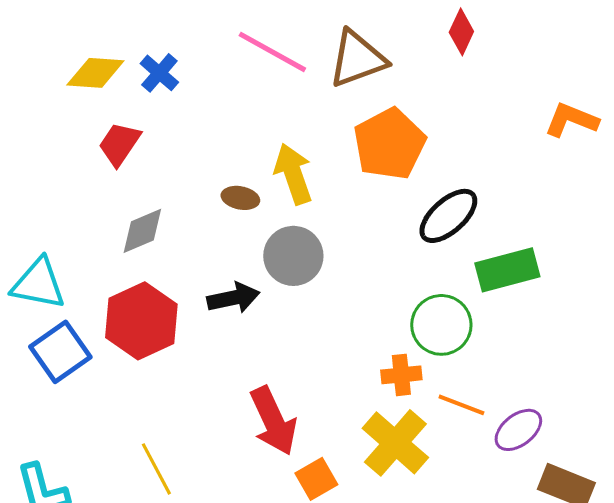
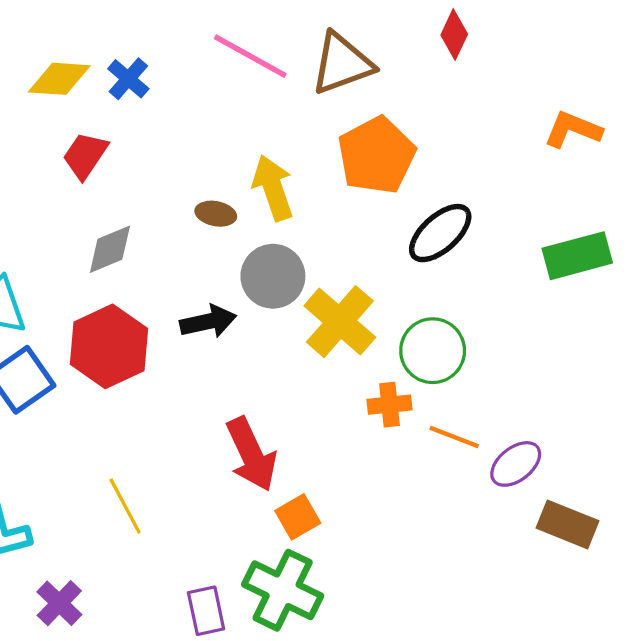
green rectangle: (507, 270) -> (577, 256), moved
yellow cross: (395, 443) -> (340, 322), moved

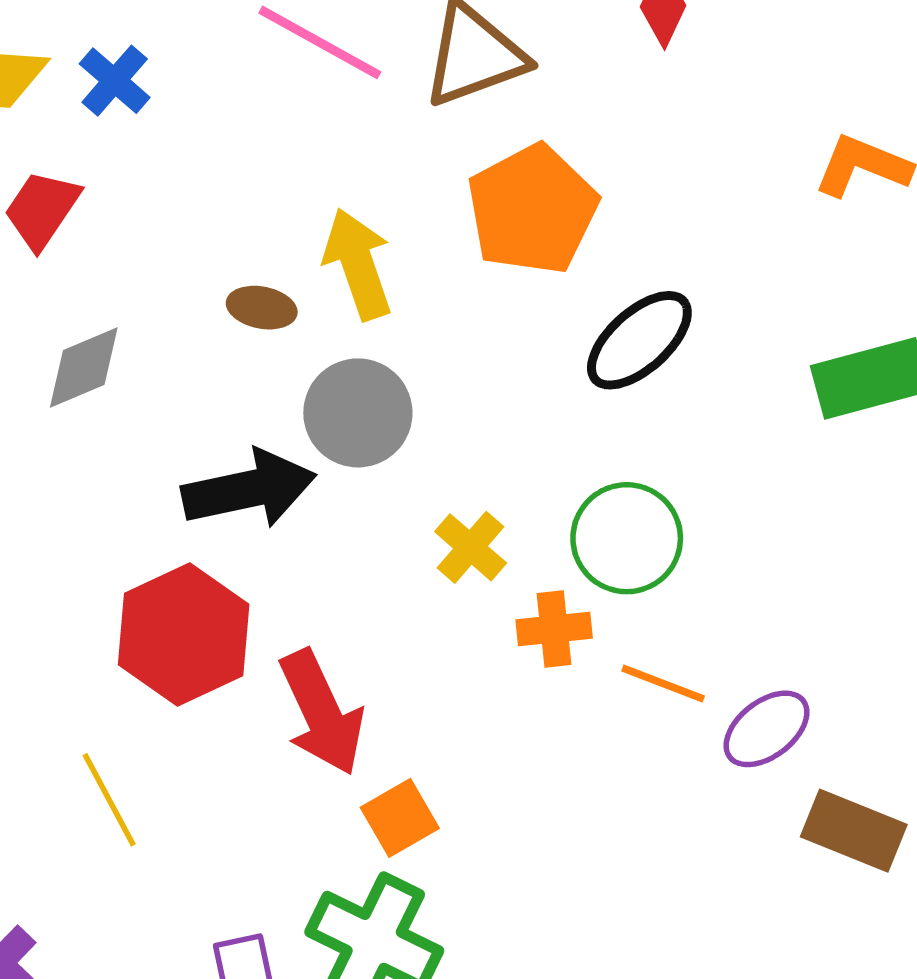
black arrow: (208, 322) -> (249, 489), size x1.4
yellow cross: (340, 322) -> (471, 547), moved, size x0.6
red hexagon: (109, 346) -> (184, 634), moved

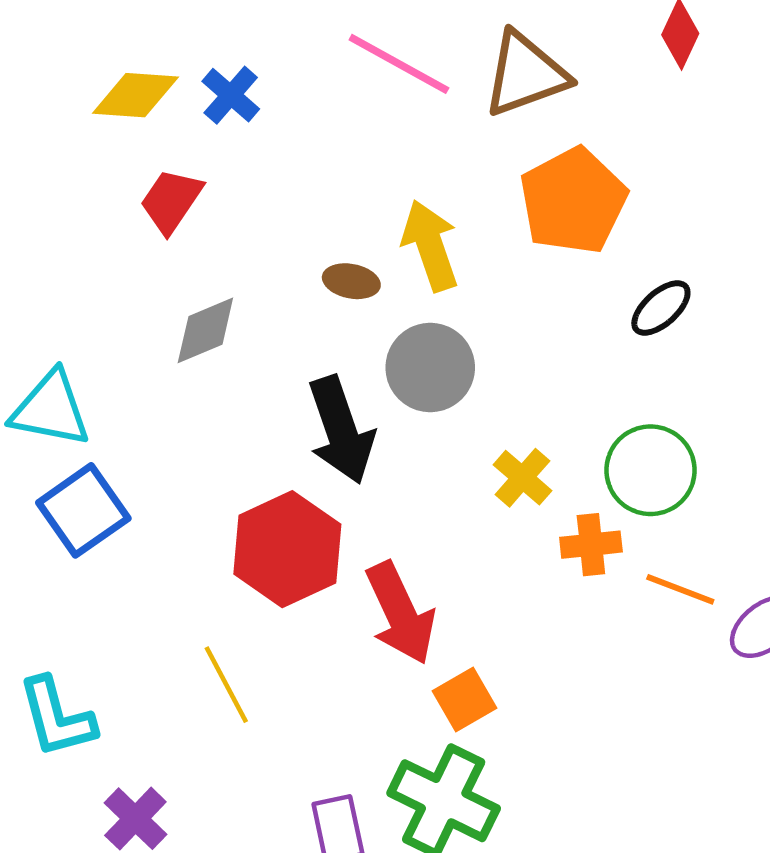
black ellipse: (639, 340) -> (661, 308), size x0.7
black arrow: (249, 489) -> (341, 430), turned 83

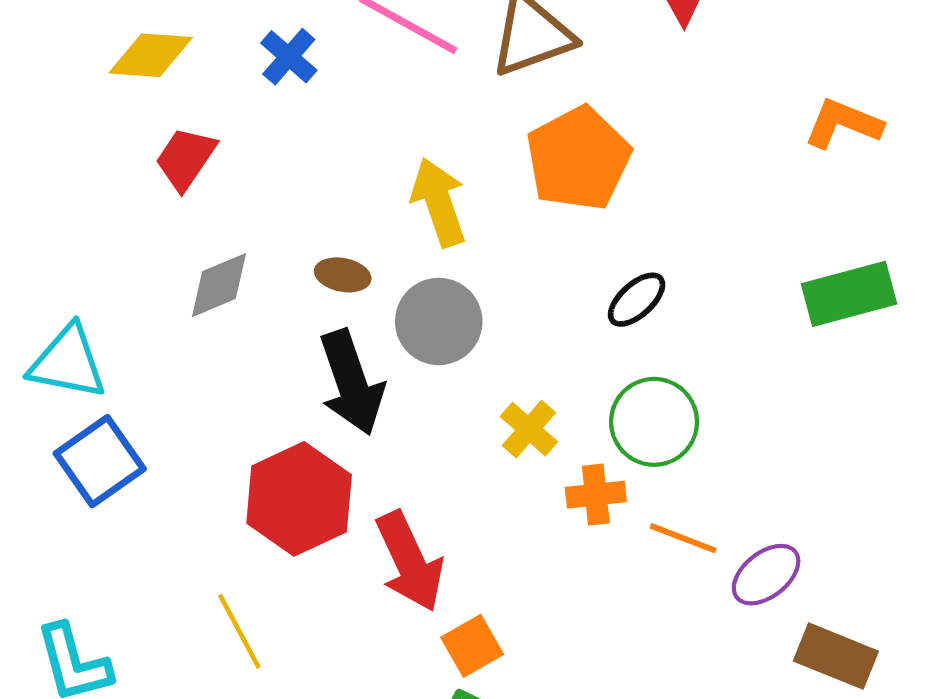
blue cross: (231, 95) -> (289, 57), moved
brown ellipse: (351, 281) -> (343, 275), moved
black ellipse: (661, 308) -> (637, 300), moved

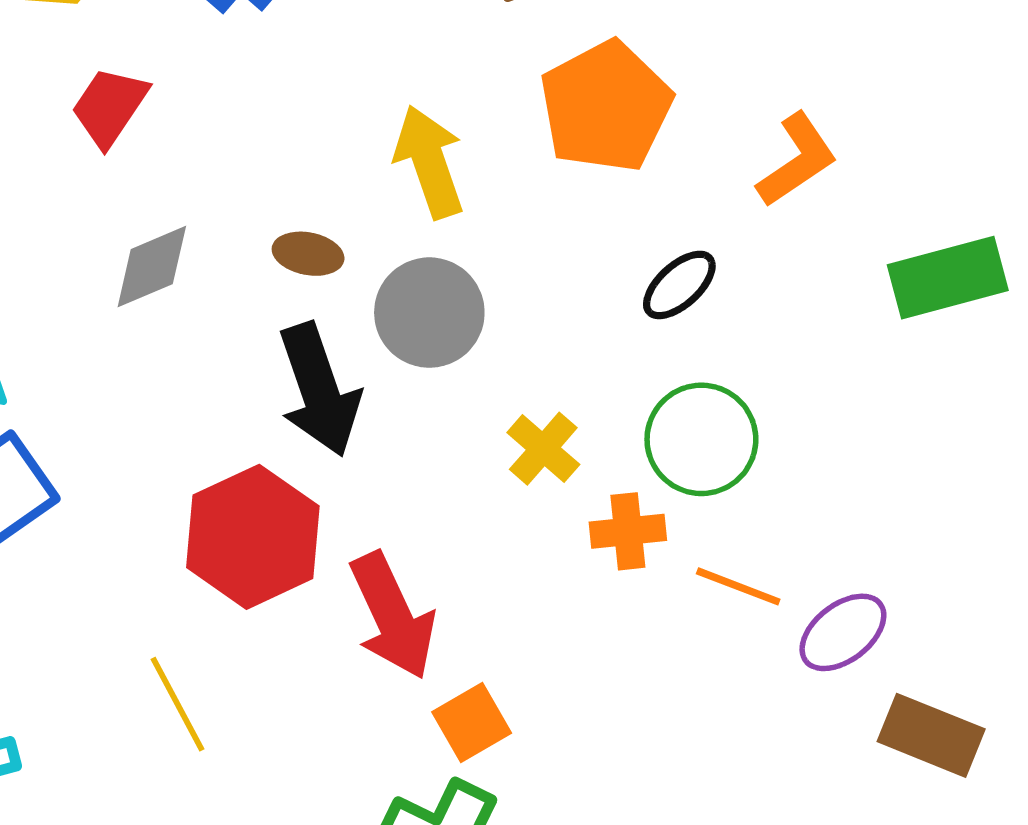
orange L-shape: (843, 124) -> (797, 160), moved, turned 124

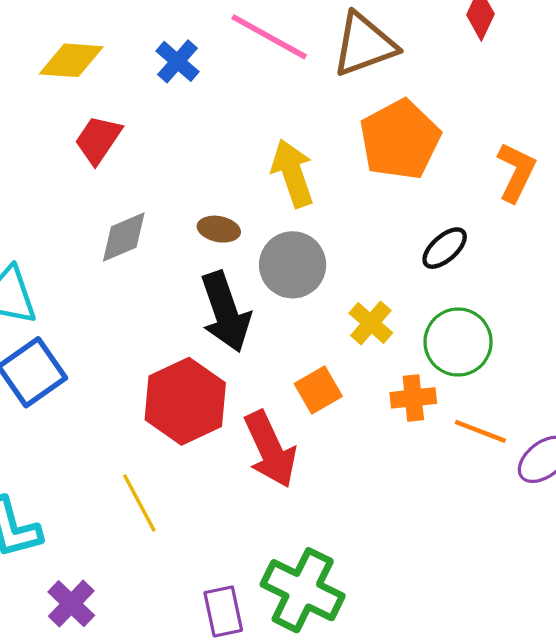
orange L-shape: (797, 160) -> (516, 172), turned -30
yellow cross: (543, 449) -> (371, 323), moved
orange square: (472, 722) -> (318, 390), moved

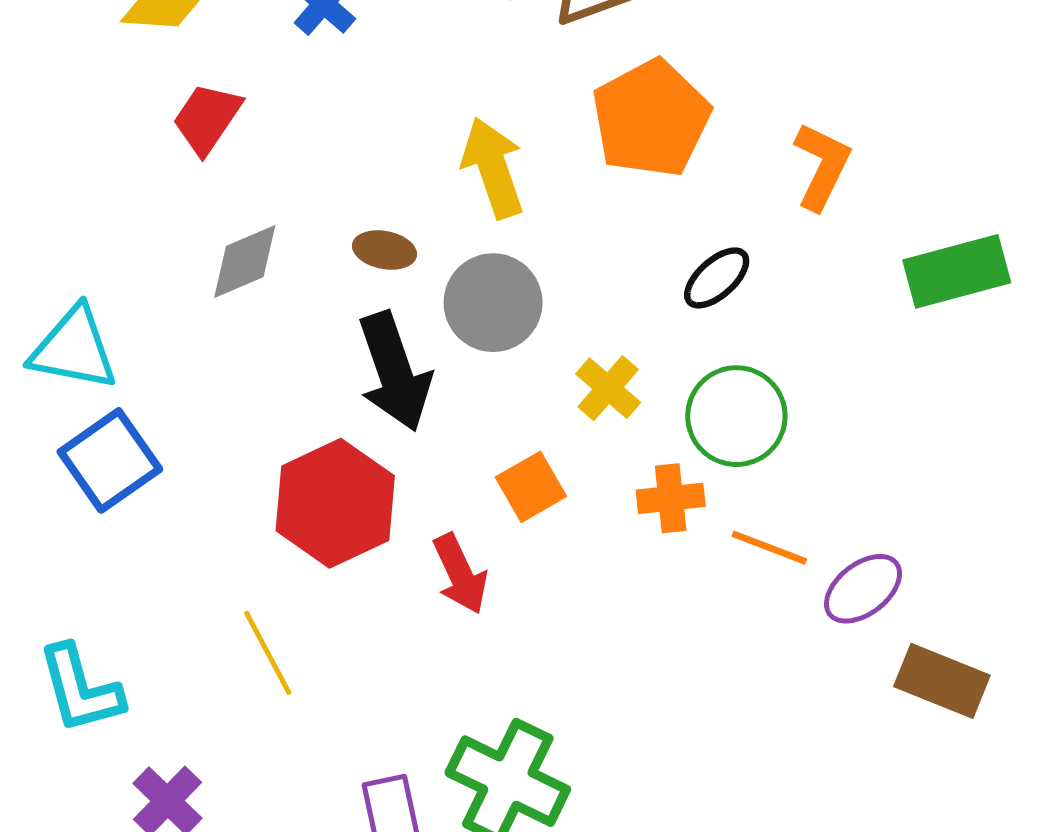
red arrow: (270, 449) -> (460, 574), size x0.7

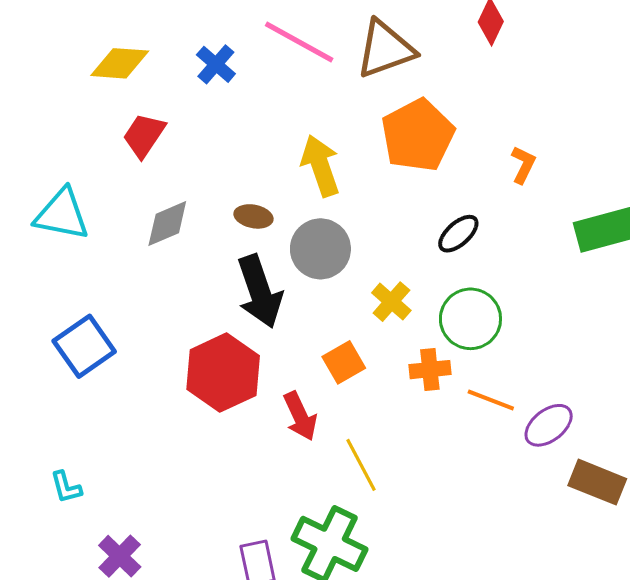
orange L-shape: (822, 166) -> (523, 165), size x0.7
cyan triangle: (74, 349) -> (62, 214), moved
yellow line: (268, 653) -> (361, 465), moved
cyan L-shape: (80, 689) -> (66, 487), size x0.6

